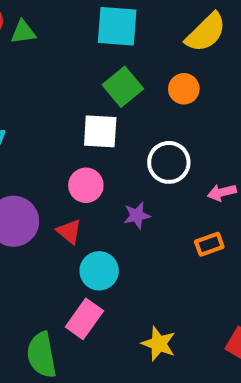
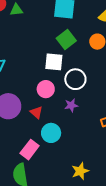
white circle: (169, 162) -> (75, 79), moved
pink rectangle: (84, 319) -> (30, 150), moved
yellow star: (159, 344) -> (80, 171), turned 30

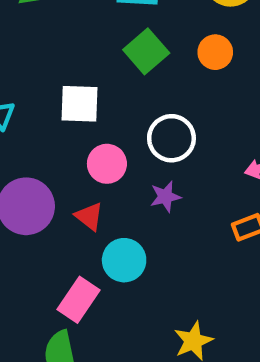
white square: (54, 62) -> (80, 104), moved

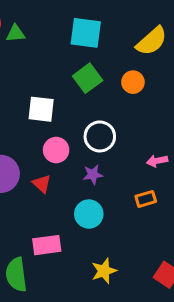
cyan circle: (124, 260) -> (89, 214), moved
pink rectangle: (79, 300) -> (47, 245), moved, turned 44

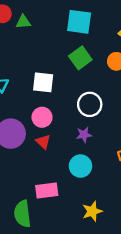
pink circle: (56, 150) -> (42, 117), moved

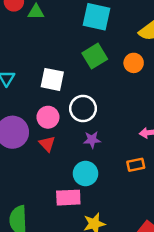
white circle: (90, 104) -> (83, 109), moved
pink rectangle: (47, 191) -> (68, 198), moved

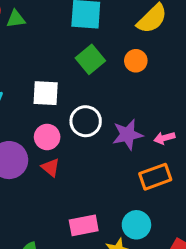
purple star: (92, 140) -> (128, 135), moved, size x1.5
orange rectangle: (136, 165) -> (155, 177), size x1.5
cyan circle: (86, 174) -> (136, 225), moved

